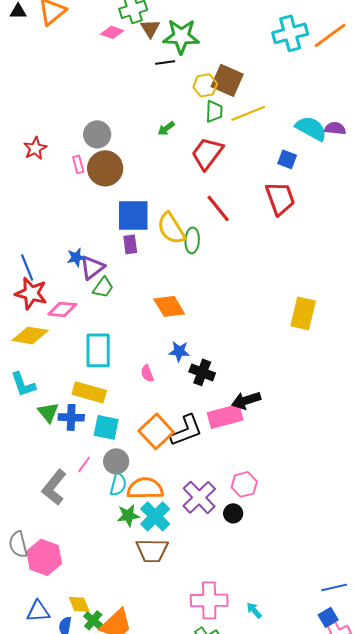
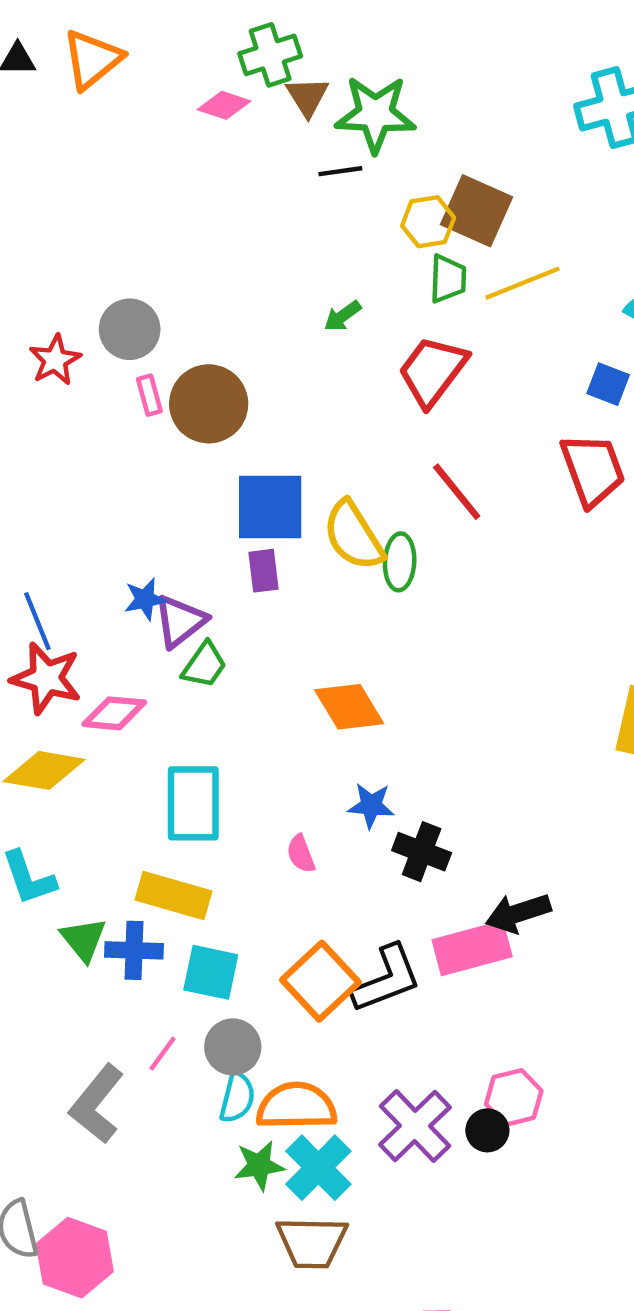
gray circle: (97, 134) -> (130, 329), moved
black circle: (233, 513) -> (487, 1130), moved

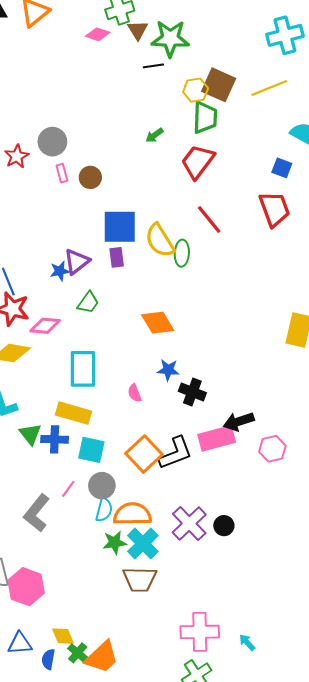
green trapezoid: (448, 279) -> (205, 117), size x1.4
yellow line: (523, 283) -> (269, 88), moved
brown circle: (209, 404) -> (90, 177), size x0.6
purple triangle: (180, 621) -> (77, 262), moved
pink hexagon: (514, 1097) -> (272, 449), moved

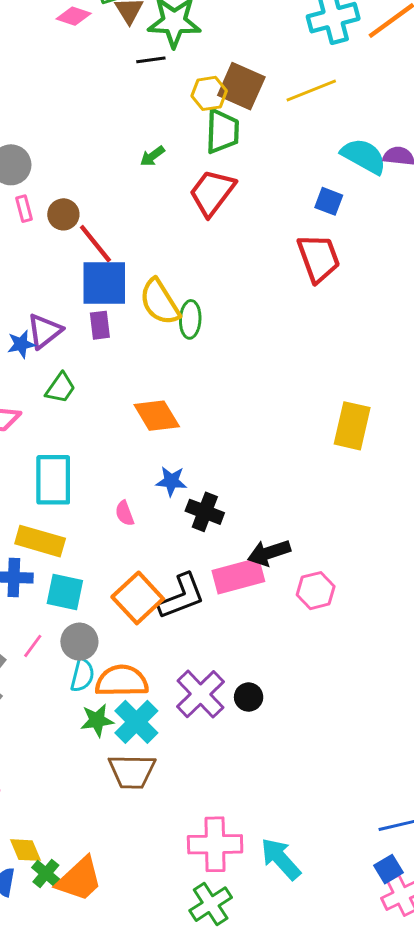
red line: (209, 219) -> (95, 244), moved
cyan arrow: (247, 642) -> (281, 859), size x1.8

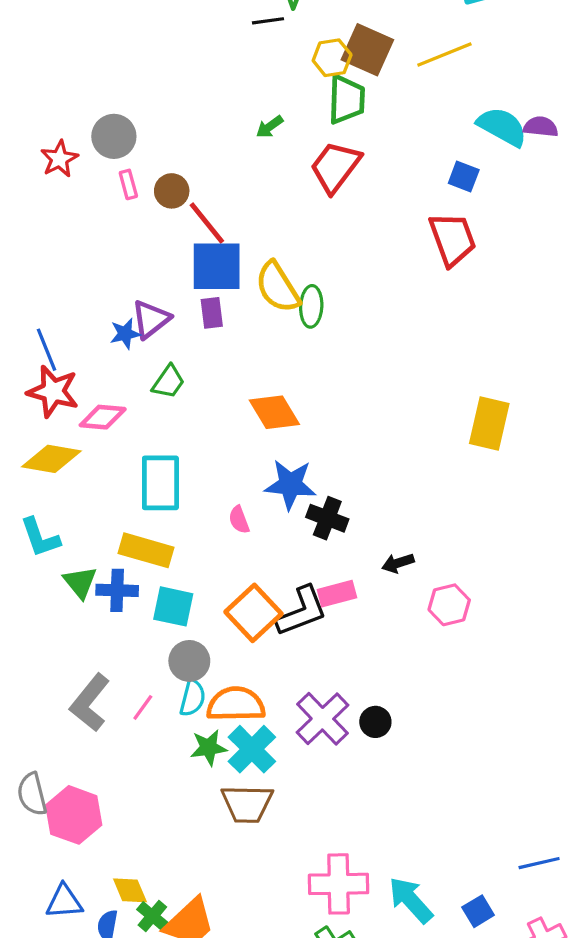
blue star: (171, 481) -> (290, 484), size x1.5
black arrow: (269, 553) -> (398, 563), size x0.7
pink rectangle: (238, 576) -> (337, 594), moved, size x0.7
pink line: (33, 646) -> (143, 707), moved
blue square: (389, 869) -> (478, 911), moved

